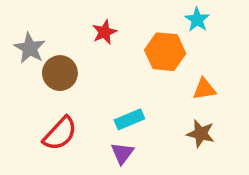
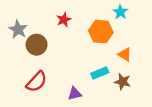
orange triangle: (204, 89) -> (125, 54), turned 40
cyan rectangle: (129, 119) -> (100, 73), moved
purple triangle: (122, 153) -> (75, 94), turned 40

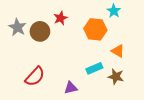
brown circle: (37, 45) -> (40, 31), moved

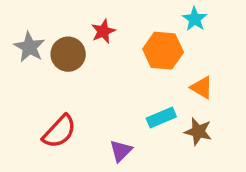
purple triangle: (71, 88) -> (121, 151), turned -32

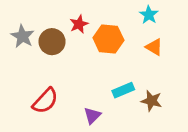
orange hexagon: (163, 51) -> (108, 39), moved
orange triangle: (202, 88) -> (154, 47), moved

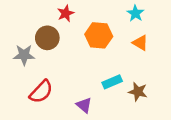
red star: (79, 24) -> (66, 13), moved
gray star: (22, 36) -> (24, 55), moved, turned -30
purple triangle: (92, 116) -> (84, 105), turned -35

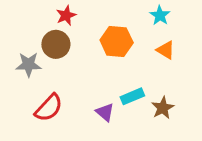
red star: (66, 13) -> (66, 15), moved
brown star: (138, 92) -> (163, 108), turned 30
purple triangle: (84, 105) -> (105, 112), moved

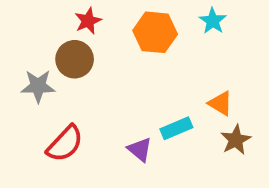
orange hexagon: (117, 41) -> (155, 32), moved
orange triangle: (166, 50) -> (220, 103), moved
brown star: (163, 108) -> (236, 140), moved

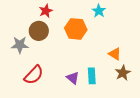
cyan star: (213, 21) -> (99, 11), moved
orange hexagon: (155, 32) -> (76, 29), moved
cyan rectangle: (176, 128) -> (92, 76), moved, turned -70

